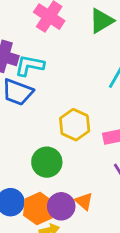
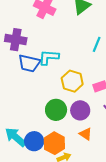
cyan L-shape: (30, 66) -> (49, 57), moved
purple circle: (61, 206) -> (80, 110), moved

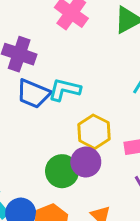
purple circle: (80, 110) -> (86, 162), moved

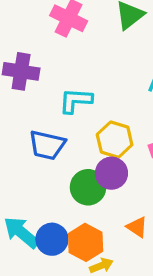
blue trapezoid: (33, 94) -> (47, 145), moved

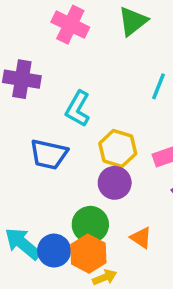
cyan L-shape: (76, 101) -> (78, 109), turned -64
green circle: (88, 187) -> (90, 225), moved

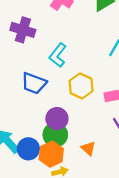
purple circle: (115, 183) -> (57, 119), moved

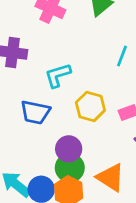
cyan L-shape: (58, 55) -> (58, 75), turned 45
orange triangle: (88, 148) -> (111, 177), size x1.6

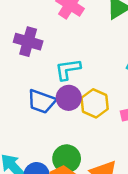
purple circle: (69, 149) -> (69, 98), moved

